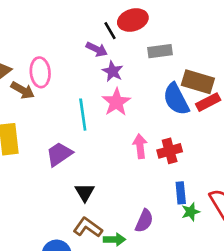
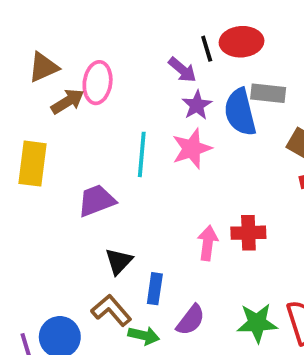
brown arrow: (23, 90) -> (68, 101), turned -75
blue semicircle: (176, 99) -> (240, 112), moved
pink arrow: (140, 146) -> (208, 243), moved
blue rectangle: (181, 193) -> (155, 289), moved
green star: (191, 212) -> (257, 323), size x1.5

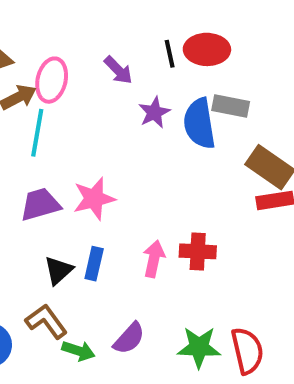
purple arrow: (182, 70) -> (118, 70), moved
pink star: (192, 149) -> (94, 199), moved
cyan line: (142, 154) -> (37, 133), moved
blue rectangle: (155, 289) -> (94, 264), moved

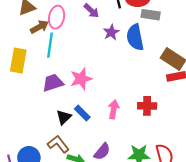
gray rectangle: (231, 106) -> (151, 15), moved
red cross: (198, 251) -> (147, 106), moved
blue rectangle: (94, 264) -> (82, 113), turned -56

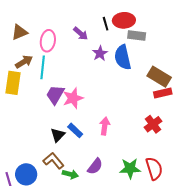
brown arrow: (39, 27) -> (24, 62), moved
purple trapezoid: (53, 83) -> (55, 95), moved, turned -40
red cross: (147, 106) -> (153, 124), moved, turned -36

